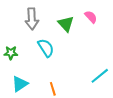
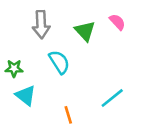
cyan line: (100, 76) -> (112, 98), moved
cyan triangle: (20, 84) -> (26, 96), moved, turned -48

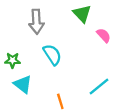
pink semicircle: (117, 22) -> (104, 35), moved
green triangle: (85, 31) -> (82, 14), moved

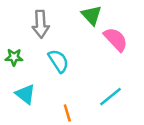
pink semicircle: (104, 35) -> (116, 39), size x1.5
green star: (13, 60) -> (14, 57), moved

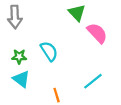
gray arrow: (41, 24) -> (15, 17), moved
green star: (14, 57) -> (19, 57), moved

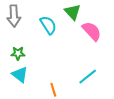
cyan semicircle: (49, 51) -> (48, 25), moved

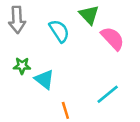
cyan triangle: (20, 75) -> (44, 79), moved

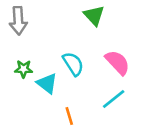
cyan semicircle: (59, 31) -> (73, 64), moved
pink semicircle: (113, 38) -> (118, 62), moved

